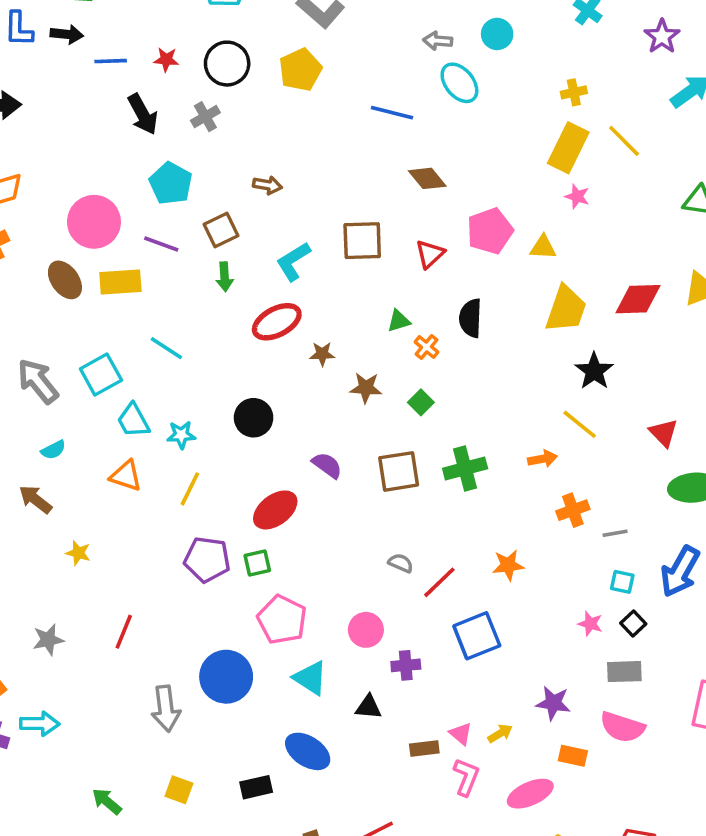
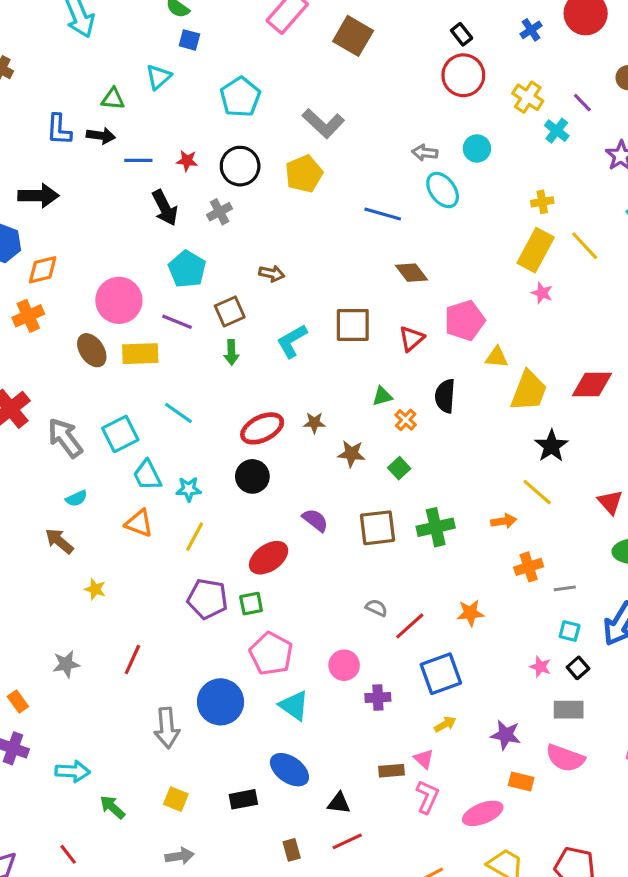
yellow triangle: (543, 247) -> (497, 357), moved
red ellipse: (277, 322) -> (262, 428), moved
black triangle: (368, 707) -> (339, 803), moved
cyan arrow: (40, 724) -> (73, 771), moved
yellow arrow: (500, 733) -> (445, 724), moved

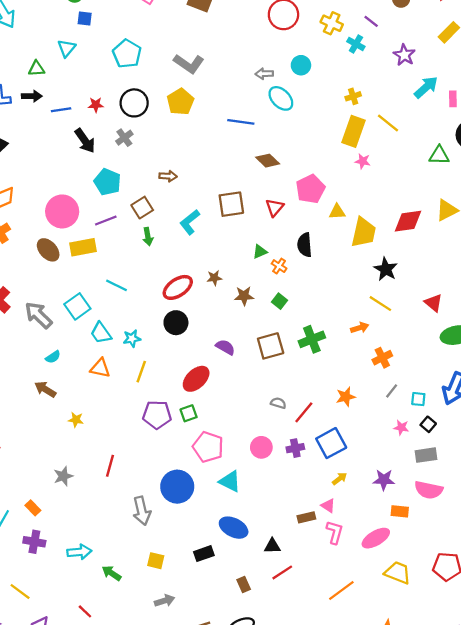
purple line: (177, 322) -> (106, 221), turned -35
gray line: (565, 588) -> (392, 391), moved, turned -35
purple cross: (378, 697) -> (295, 448), moved

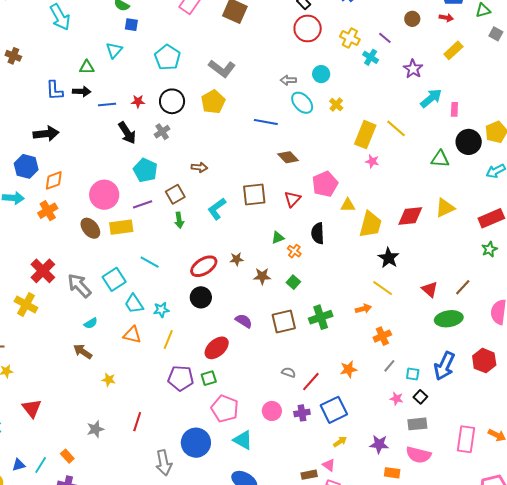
yellow cross: (353, 96) -> (336, 105), moved, turned -32

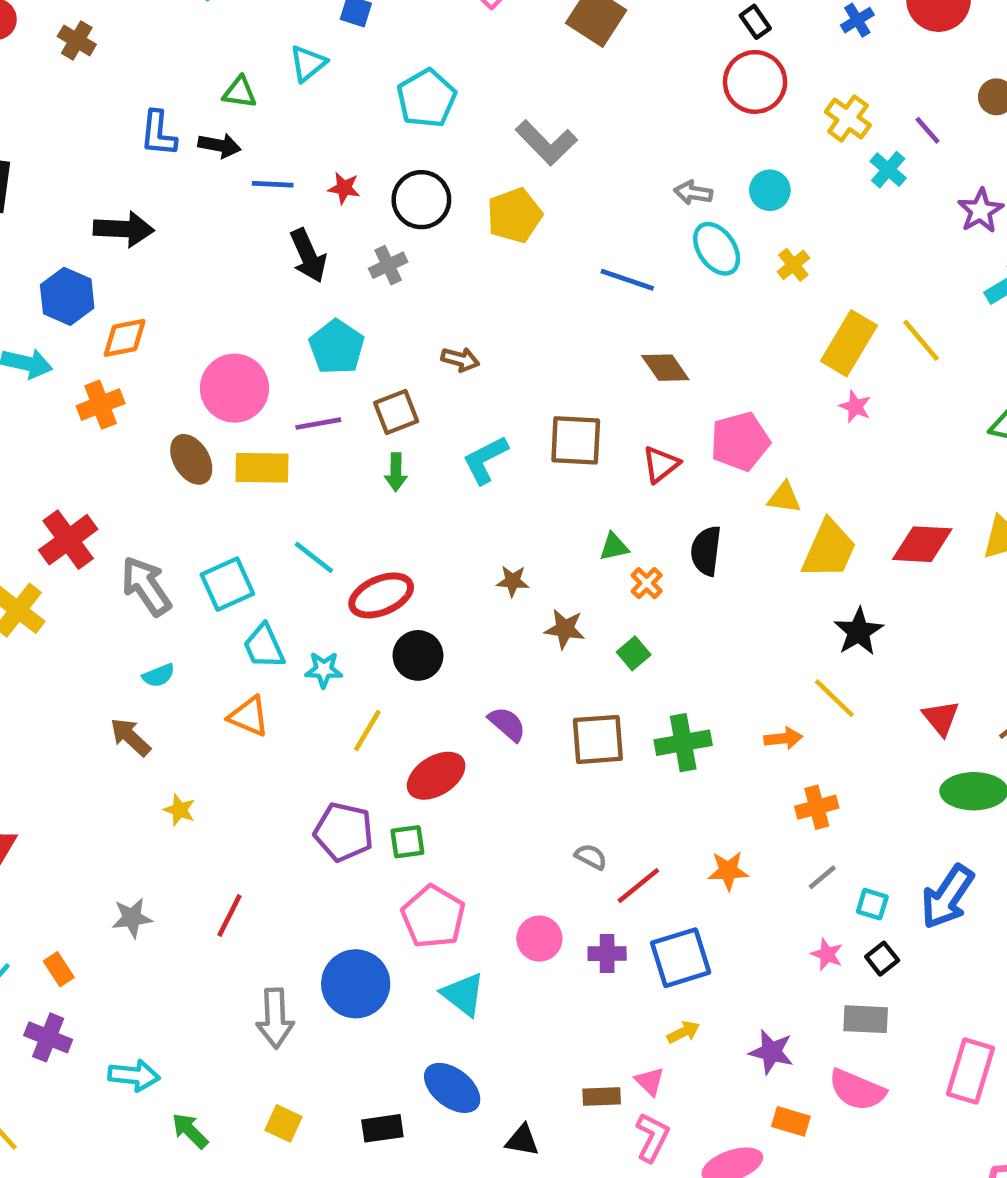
red ellipse: (204, 266) -> (381, 595), moved
yellow line: (168, 340) -> (367, 730), moved

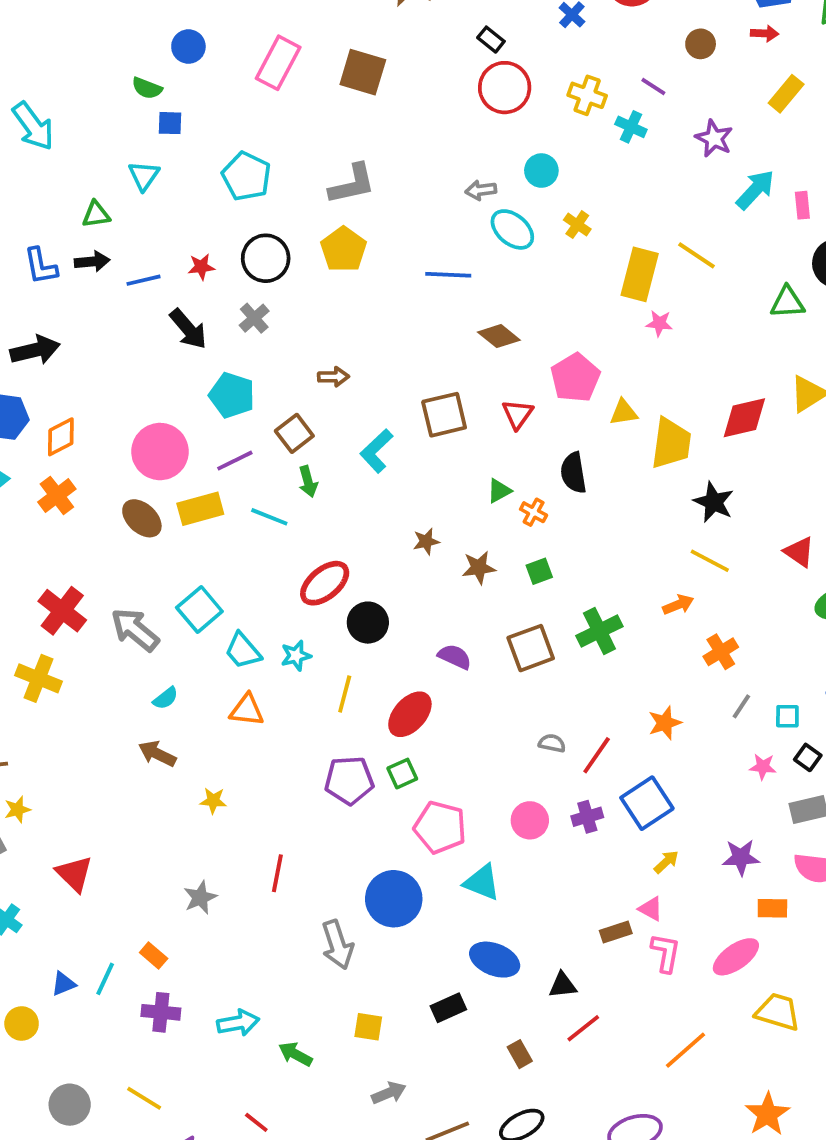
gray L-shape: (546, 143) -> (352, 184), turned -42
cyan line: (314, 557) -> (269, 517), moved
green square: (634, 653) -> (539, 571), turned 36

